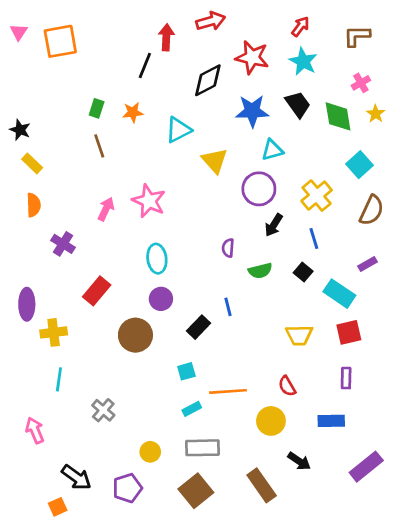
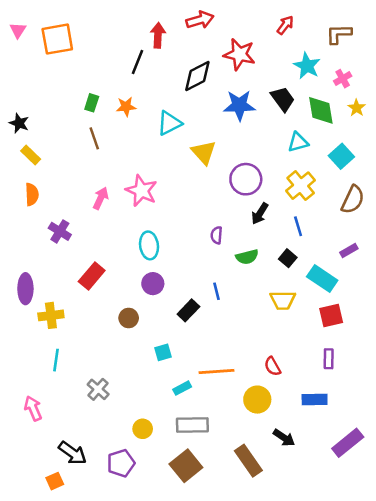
cyan star: (303, 61) -> (307, 66), moved
cyan triangle: (272, 150) -> (298, 142), moved
brown circle: (135, 335) -> (129, 318), size x0.6
yellow trapezoid: (299, 335) -> (283, 300), moved
cyan square: (186, 371) -> (163, 352), moved

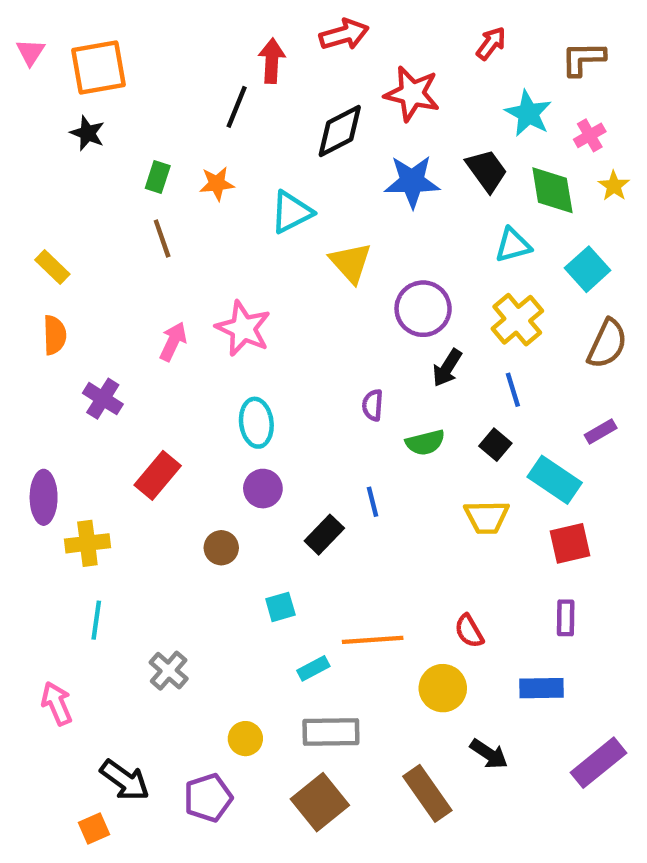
black star: (19, 123) -> (87, 133), moved

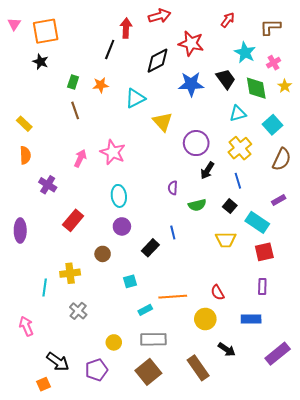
yellow cross: (87, 543) -> (70, 273), moved

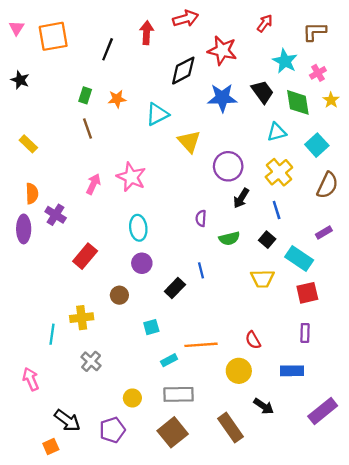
black line: (110, 49) -> (108, 49), moved
black star: (41, 62) -> (20, 80), moved
orange semicircle: (25, 155) -> (32, 193), moved
purple ellipse: (20, 231) -> (24, 229), moved

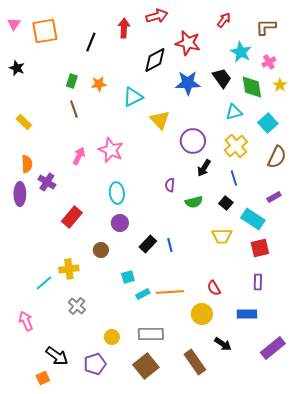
blue line: (201, 270) -> (170, 245), moved
cyan line: (52, 334) -> (44, 283), turned 42
cyan rectangle: (169, 360) -> (143, 294), moved

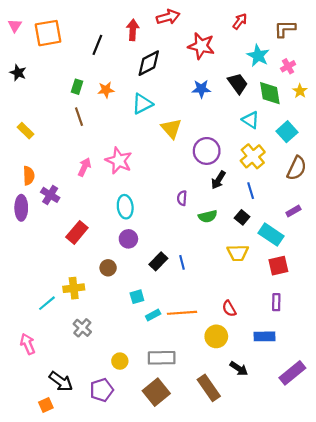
black diamond: (155, 60) -> (149, 63), moved
blue star: (188, 83) -> (201, 89), size x0.7
cyan triangle: (234, 112) -> (251, 120), turned 48

